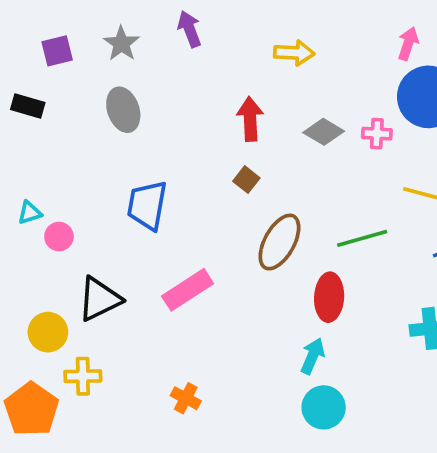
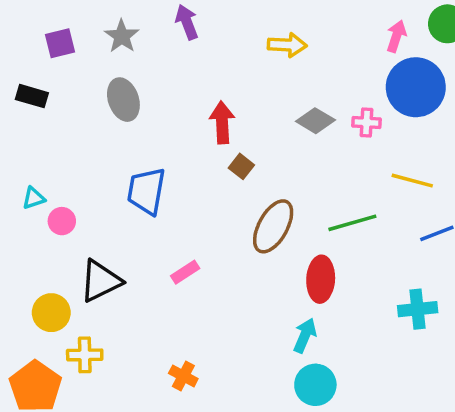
red arrow: (250, 119) -> (222, 122), moved
pink rectangle: (188, 290) -> (185, 272), size x0.6

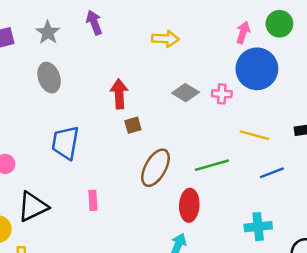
brown square: (241, 166) -> (133, 125), turned 36
pink rectangle: (185, 272) -> (93, 200), turned -60

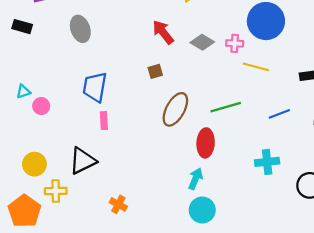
red arrow: (119, 94) -> (163, 32), moved, turned -35
yellow line: (254, 135) -> (256, 67), moved
pink rectangle: (93, 200) -> (104, 121), moved
black triangle: (33, 207) -> (83, 161), moved

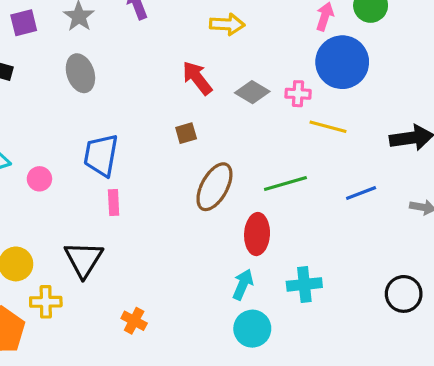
pink circle: (41, 106) -> (39, 179), moved
black triangle: (83, 161) -> (84, 259), turned -32
cyan cross: (267, 162) -> (304, 284), moved

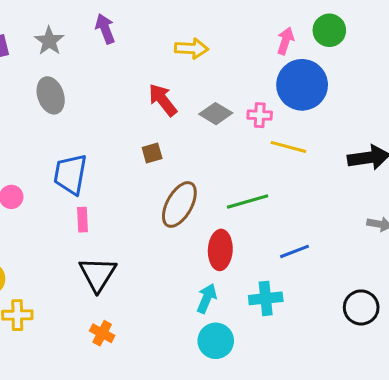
blue line: (361, 193) -> (295, 251), moved
black triangle: (84, 259) -> (98, 274), moved

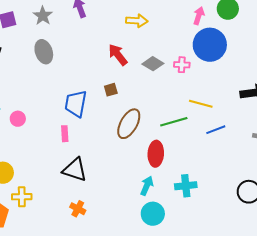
yellow line: (288, 147) -> (201, 104), moved
blue trapezoid: (70, 174) -> (76, 104), moved
blue line: (295, 251) -> (216, 130), moved
black triangle: (98, 274) -> (75, 170), turned -44

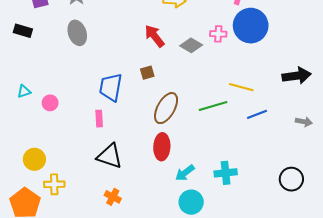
pink cross: (182, 65) -> (218, 34), moved
red ellipse: (156, 154) -> (162, 147), moved
cyan arrow: (147, 186) -> (185, 173), turned -150

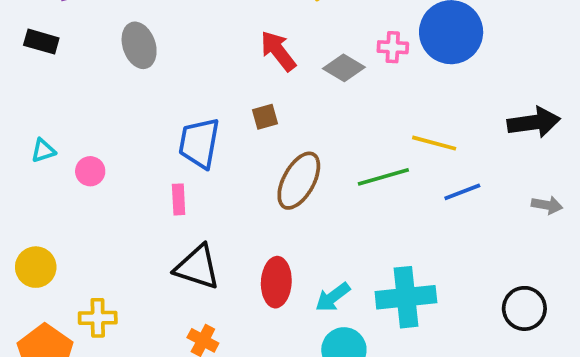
red ellipse: (162, 147) -> (276, 282), moved
yellow circle: (34, 159) -> (36, 267), moved
cyan cross: (226, 173) -> (406, 297), size x1.4

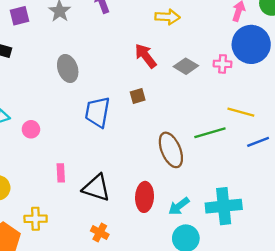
gray ellipse: (139, 45) -> (68, 68), moved
pink cross: (393, 47) -> (223, 64), moved
brown ellipse: (299, 181) -> (171, 150), moved, turned -52
pink rectangle: (179, 199) -> (61, 173), moved

